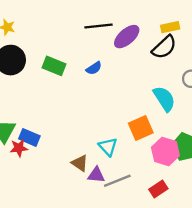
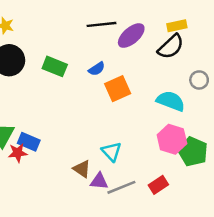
cyan semicircle: (164, 99) -> (171, 101), turned -36
orange square: (141, 128) -> (118, 89), moved
pink hexagon: (165, 151) -> (172, 139), moved
red rectangle: (158, 189) -> (158, 185), moved

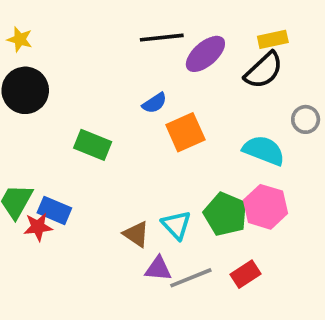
green rectangle: (55, 66) -> (93, 145), moved
green pentagon: (193, 152) -> (225, 214), moved
brown triangle: (82, 169) -> (136, 234), moved

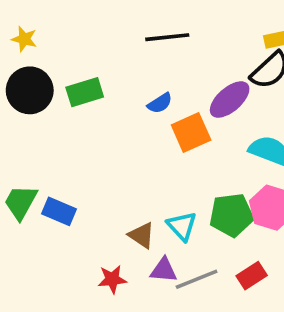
purple ellipse: (205, 54) -> (230, 100), moved
green rectangle: (93, 145) -> (85, 92), moved, turned -39
green pentagon: (225, 214) -> (231, 215), turned -30
red star: (38, 227) -> (112, 279), moved

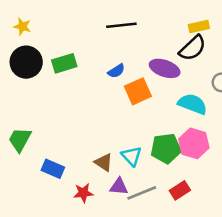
purple ellipse: (230, 100) -> (165, 68), turned 60
blue rectangle: (59, 211) -> (53, 169), moved

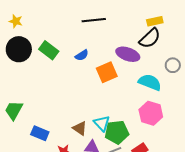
green rectangle: (64, 63) -> (49, 50), turned 54
blue semicircle: (116, 71) -> (82, 55), moved
green pentagon: (166, 148) -> (117, 132), moved

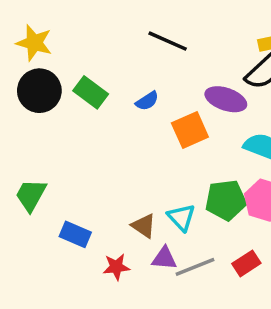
black line: (94, 20) -> (168, 41), turned 30
yellow star: (16, 21) -> (34, 43), size x1.5
green pentagon: (117, 132) -> (226, 200), moved

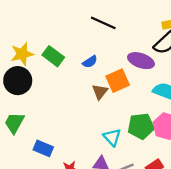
yellow star: (34, 43) -> (22, 54), moved, turned -30
black circle: (39, 91) -> (18, 81), moved
brown triangle: (144, 226) -> (100, 92), moved, turned 35

